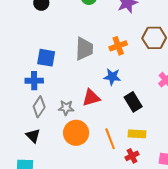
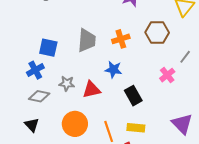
blue cross: (34, 81) -> (35, 70), turned -30
gray diamond: (39, 107) -> (39, 96), turned 65
gray star: (66, 108) -> (67, 83), moved

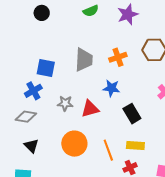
gray diamond: (39, 96) -> (26, 117), moved

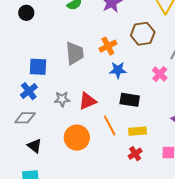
blue star: (111, 88) -> (118, 70), moved
black rectangle: (132, 114) -> (130, 100), turned -42
orange line: (108, 150) -> (110, 125), moved

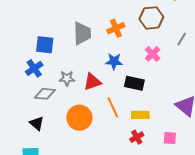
blue star: (118, 70) -> (114, 61), moved
pink cross: (160, 74) -> (153, 54), moved
gray diamond: (25, 118) -> (45, 94), moved

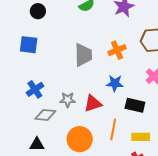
blue square: (45, 45) -> (29, 45), moved
orange line: (113, 108) -> (113, 129), turned 35
black triangle: (37, 123) -> (37, 144), turned -42

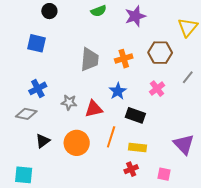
blue star: (115, 83) -> (118, 91), turned 30
gray diamond: (45, 115) -> (26, 114), moved
black triangle: (37, 144) -> (43, 141), moved, turned -42

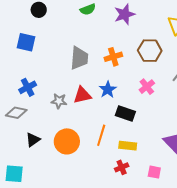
red triangle: (94, 109) -> (82, 95), moved

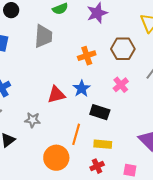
gray trapezoid: (79, 58) -> (43, 36), moved
gray star: (59, 101) -> (33, 120), moved
orange circle: (67, 141) -> (56, 158), moved

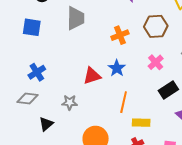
black rectangle: (100, 112) -> (168, 90), moved, turned -48
orange line: (76, 134) -> (124, 102), moved

